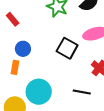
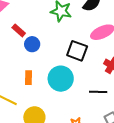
blue circle: (23, 49) -> (32, 44), moved
cyan circle: (39, 92) -> (61, 79), moved

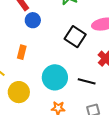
cyan circle: (61, 79) -> (55, 77), moved

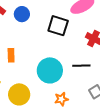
blue circle: (33, 20) -> (22, 14), moved

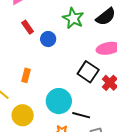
black square: (58, 26) -> (88, 72), moved
black line: (81, 66) -> (81, 115), moved

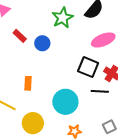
green star: (73, 18) -> (63, 18), turned 30
black line: (81, 115) -> (100, 91), moved

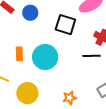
black square: (88, 67) -> (65, 25), moved
cyan circle: (65, 102) -> (45, 57), moved

